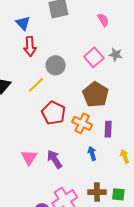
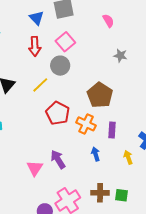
blue triangle: (23, 23) -> (37, 18), moved
pink square: (94, 57) -> (65, 42), moved
pink triangle: (29, 157) -> (35, 168), moved

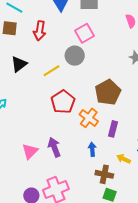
red arrow: (35, 46) -> (40, 31), moved
yellow arrow: (128, 157) -> (124, 159), turned -56
brown cross: (100, 193) -> (104, 174), moved

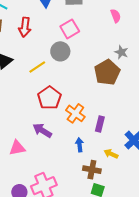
brown pentagon: (108, 92) -> (107, 72), moved
purple arrow: (54, 147) -> (42, 130), moved, turned -36
pink triangle: (30, 151) -> (17, 148), turned 36

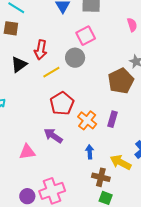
red arrow: (25, 27) -> (41, 50), moved
purple rectangle: (100, 124) -> (112, 119), moved
yellow arrow: (111, 154) -> (121, 162), size x1.5

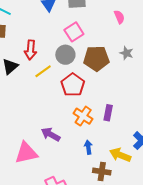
brown pentagon: (121, 81) -> (96, 58), moved, turned 30
red pentagon: (62, 103) -> (73, 85), moved
pink triangle: (27, 152) -> (26, 153), size x1.4

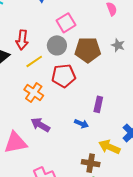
red pentagon: (73, 85) -> (64, 76), turned 30
orange cross: (83, 116) -> (34, 92), moved
blue arrow: (88, 147) -> (81, 124), moved, turned 120

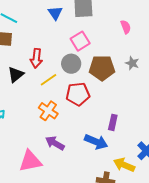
blue arrow: (81, 124) -> (96, 142), size x1.6

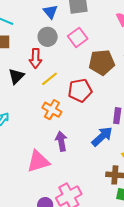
gray circle: (71, 64) -> (48, 37), moved
blue arrow: (96, 142) -> (102, 136), turned -60
purple arrow: (55, 143) -> (61, 141), turned 54

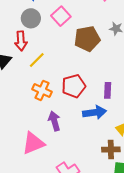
red pentagon: (80, 90) -> (74, 86), moved
blue arrow: (102, 136) -> (95, 112), turned 40

